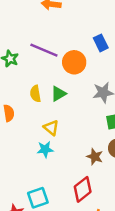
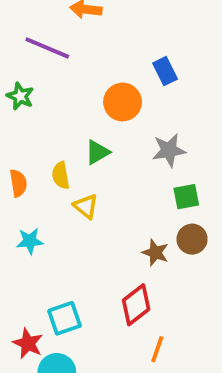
purple line: (44, 50) -> (47, 48), moved
yellow semicircle: (35, 94) -> (61, 175), moved
cyan star: (45, 149) -> (30, 241), moved

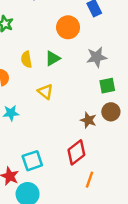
yellow semicircle: (61, 175) -> (26, 59), moved

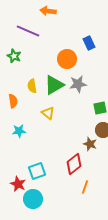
gray star: (97, 57) -> (78, 84), moved
green triangle: (53, 58) -> (54, 85), size x1.5
brown star: (88, 120) -> (90, 144), moved

